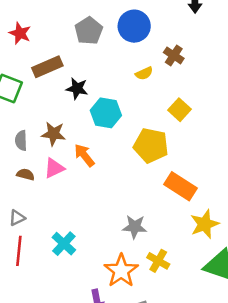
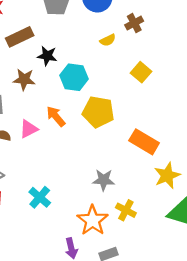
brown cross: (174, 55) -> (134, 23), turned 30
brown star: (53, 134) -> (24, 79), moved
yellow pentagon: (151, 145) -> (98, 112), moved

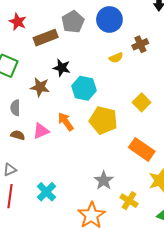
brown rectangle: (20, 37) -> (46, 38), moved
yellow square: (141, 72) -> (142, 102), moved
gray star: (104, 180) -> (104, 180), turned 30
yellow cross: (126, 210) -> (129, 201), moved

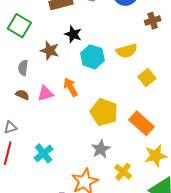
yellow semicircle: (116, 58) -> (127, 51), moved, size x1.5
yellow pentagon: (103, 120) -> (104, 112), moved

